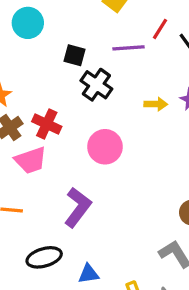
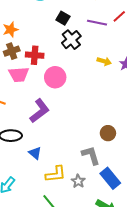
red cross: (47, 124) -> (35, 55), turned -36
pink circle: (105, 147) -> (55, 77), moved
blue triangle: (89, 274) -> (35, 153), turned 32

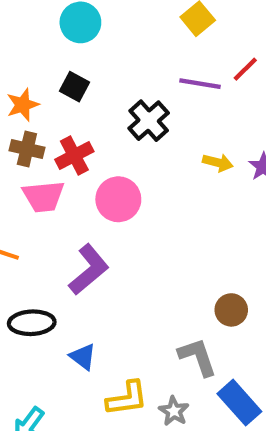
black square: (63, 18) -> (74, 87), moved
brown cross: (12, 51) -> (27, 149), turned 35
red cross: (35, 55) -> (74, 156), turned -30

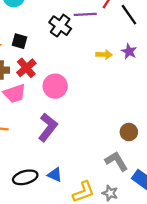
black square: (74, 87) -> (20, 41), moved
black cross: (149, 121) -> (60, 26), moved
black ellipse: (32, 323) -> (25, 177), moved

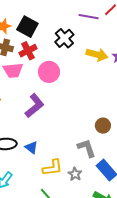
black cross: (60, 26) -> (64, 38), moved
black square: (20, 41) -> (27, 27), size x1.5
yellow arrow: (104, 55) -> (97, 55), size x1.5

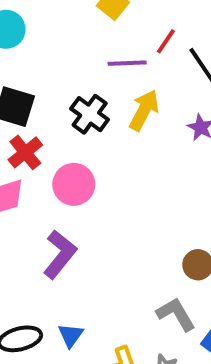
yellow arrow: (97, 55) -> (144, 110), moved, turned -65
blue triangle: (31, 148) -> (71, 335), turned 40

